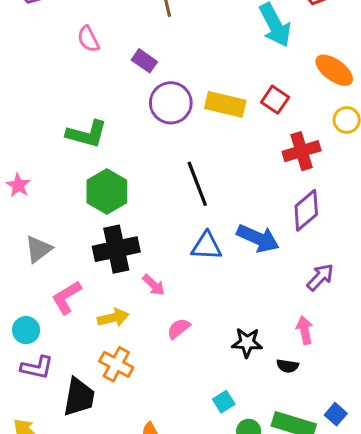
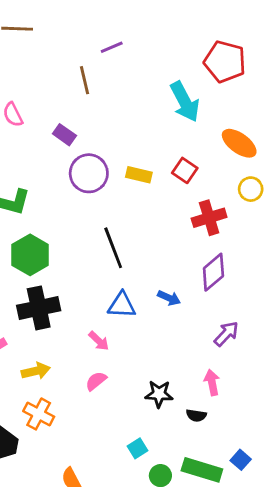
yellow rectangle: (225, 104) -> (139, 175), size x0.7
blue arrow: (258, 238) -> (169, 298), size x0.6
pink arrow: (154, 285) -> (99, 341), moved

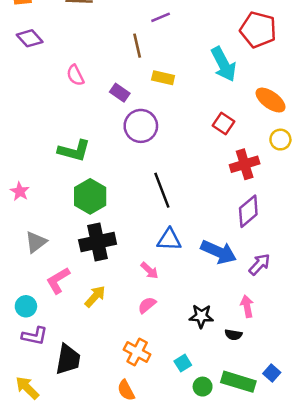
yellow rectangle: (139, 175) -> (163, 78), moved
blue arrow: (169, 298) -> (219, 252), moved, size x1.8
yellow arrow: (36, 371) -> (95, 296), turned -35
orange cross: (39, 414) -> (137, 352), moved

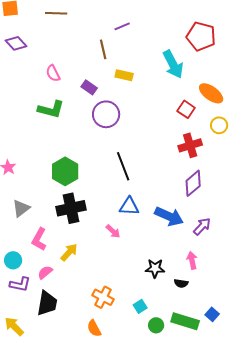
red square: (224, 123) -> (186, 109), moved
green L-shape: (74, 151) -> (51, 109), moved
pink L-shape: (58, 280) -> (39, 239), turned -30
pink semicircle: (147, 305) -> (45, 272), moved

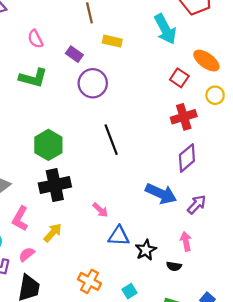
blue triangle: (129, 206) -> (119, 236), moved
black star: (155, 268) -> (146, 250), turned -30

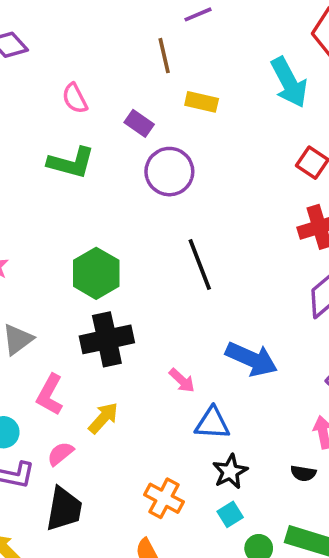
blue arrow: (161, 194) -> (252, 359), moved
black star: (146, 250) -> (230, 472), moved

